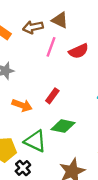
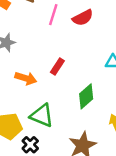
green diamond: (63, 126) -> (86, 96), moved, turned -50

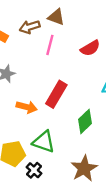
red semicircle: (83, 18) -> (90, 48), moved
red rectangle: (57, 66) -> (56, 94), size x1.6

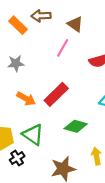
brown arrow: (30, 27) -> (41, 16), moved
green diamond: (85, 121) -> (76, 126), turned 45

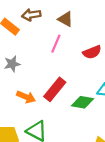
green diamond: (76, 126) -> (82, 102), moved

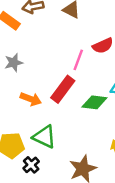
pink line: (56, 44) -> (78, 60), moved

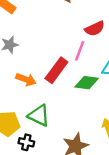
pink line: (78, 60) -> (80, 51), moved
black cross: (31, 165) -> (26, 142), turned -35

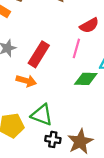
red rectangle: (56, 70) -> (39, 54), moved
black cross: (26, 142) -> (53, 139), moved

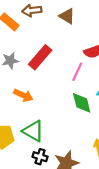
red rectangle: (39, 54) -> (40, 57), moved
green diamond: (86, 79) -> (82, 103), turned 65

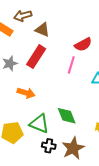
brown triangle: (67, 16) -> (42, 30), moved
green diamond: (82, 103) -> (67, 116), moved

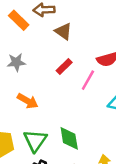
red rectangle: (36, 57) -> (64, 67), moved, size x0.6
green triangle: (39, 124) -> (35, 141), turned 30

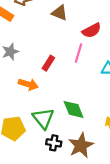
brown triangle: (63, 31) -> (60, 13), moved
red rectangle: (64, 67) -> (48, 63), moved

